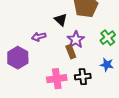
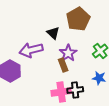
purple arrow: (39, 37) -> (31, 50), size x1.6
pink cross: (57, 79) -> (61, 92), moved

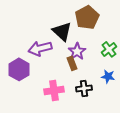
black triangle: (53, 33) -> (62, 31), size x1.5
pink cross: (61, 92) -> (54, 90), moved

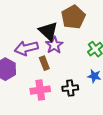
purple star: (77, 51) -> (54, 45), moved
brown rectangle: (72, 63) -> (44, 63), moved

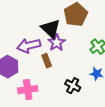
black cross: (70, 88) -> (73, 86), turned 35
pink cross: (40, 90) -> (28, 90), moved

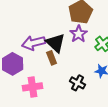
black triangle: (51, 29) -> (56, 43), moved
purple star: (57, 43) -> (79, 34), moved

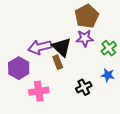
purple star: (79, 34) -> (85, 38), turned 30
black cross: (78, 83) -> (84, 87), turned 35

